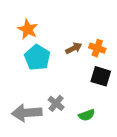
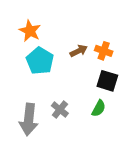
gray arrow: (27, 113) -> (29, 120), turned -80
green semicircle: (87, 115) -> (99, 108), moved, turned -42

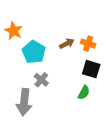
orange star: (30, 31) -> (14, 31), moved
gray cross: (60, 110) -> (41, 80), moved

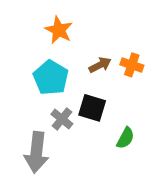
orange star: (14, 31) -> (59, 30), moved
black square: (91, 69) -> (92, 108), moved

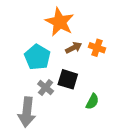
orange star: (59, 30) -> (60, 22), moved, size x1.4

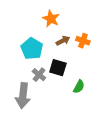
orange star: (60, 22) -> (51, 19), size x0.7

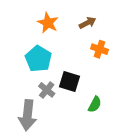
orange star: (51, 19) -> (48, 23), moved
brown arrow: (63, 41) -> (88, 23), moved

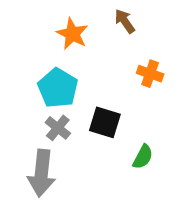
brown arrow: (88, 23) -> (125, 21), moved, turned -98
gray cross: (47, 90) -> (58, 128), moved

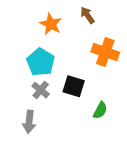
orange cross: (150, 74) -> (105, 52), size x1.5
gray arrow: (42, 173) -> (29, 122), size x0.7

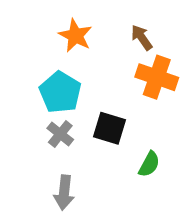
brown arrow: (88, 15) -> (142, 37), moved
gray arrow: (29, 122) -> (64, 193), moved

